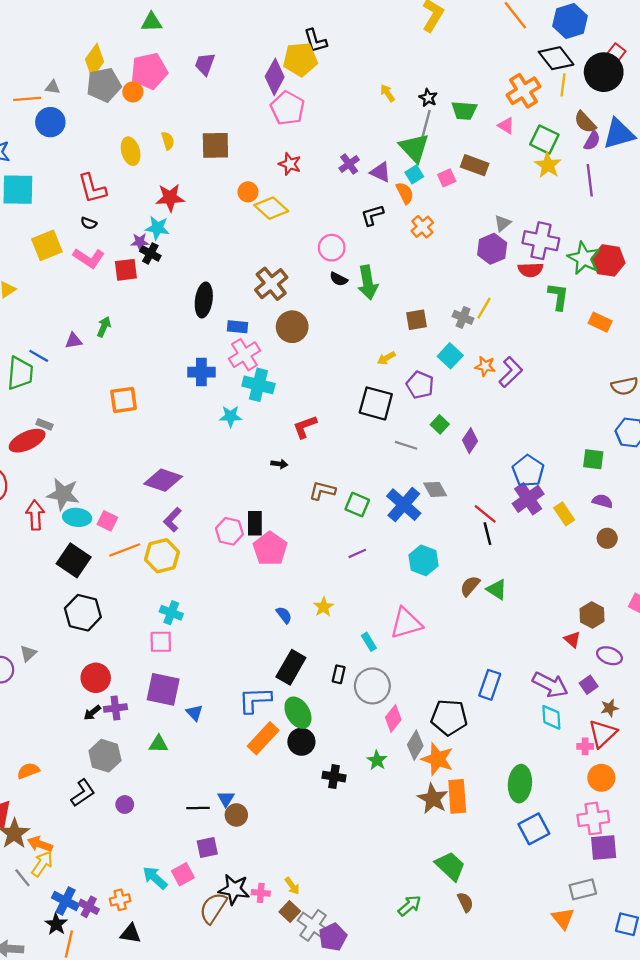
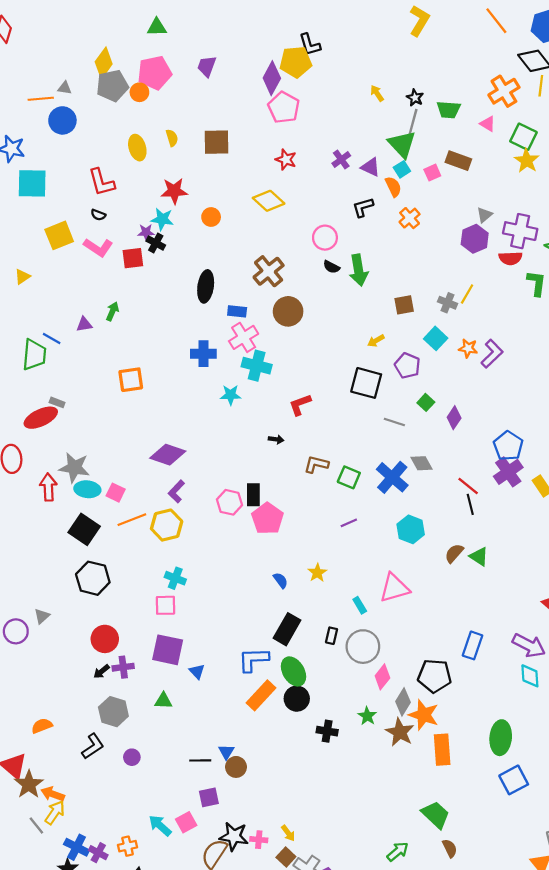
orange circle: (248, 192) -> (211, 217), moved
brown star: (433, 799) -> (400, 732), moved

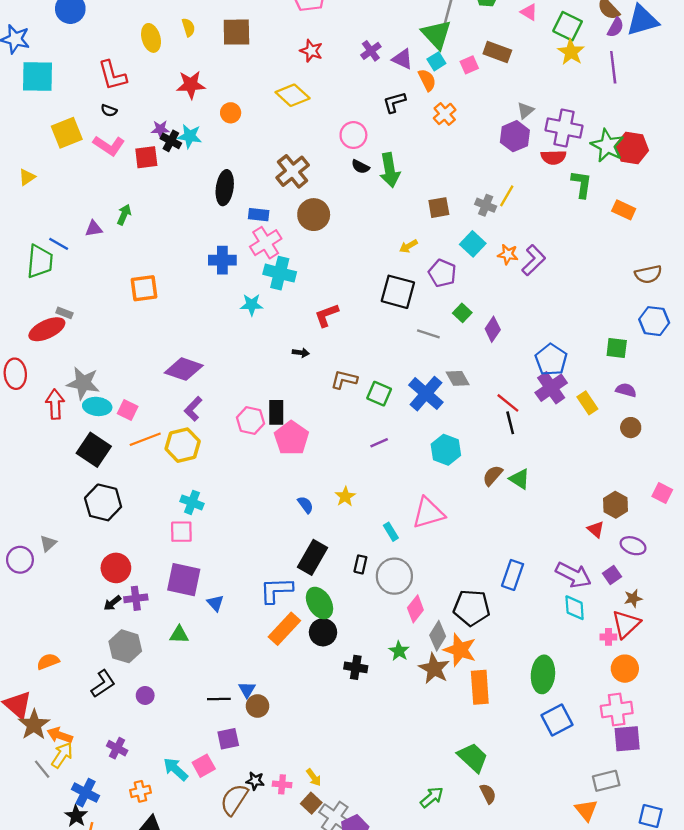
cyan star: (162, 219) -> (190, 136), moved
black star: (234, 836) -> (255, 781), size x0.6
purple cross: (98, 853) -> (117, 748), moved

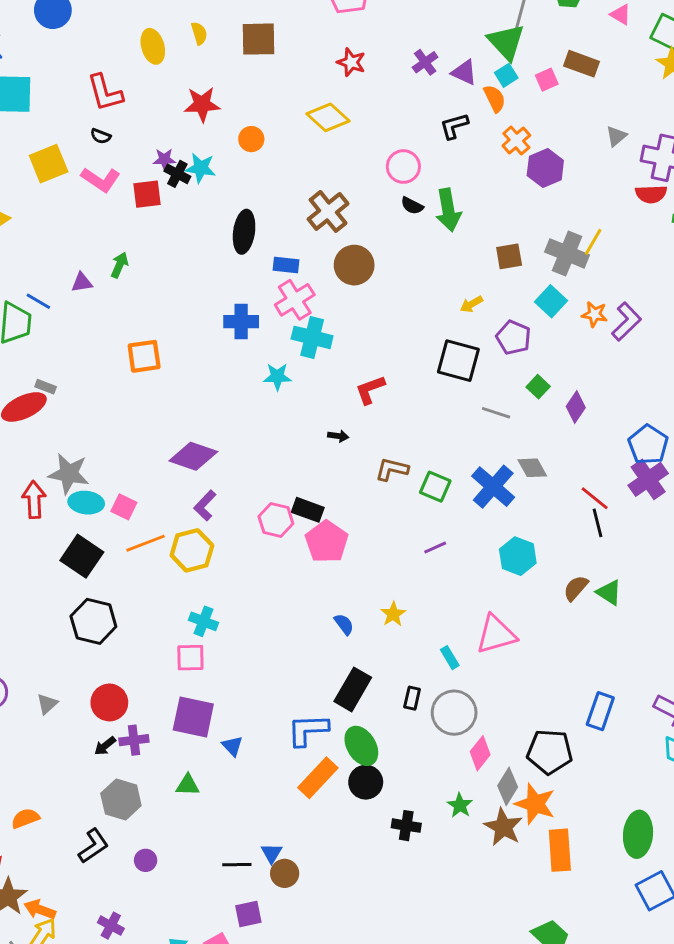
purple hexagon: (515, 136) -> (545, 168), moved
gray cross: (486, 205) -> (567, 253), size x1.6
black rectangle: (276, 412) -> (308, 510), turned -70
gray triangle: (48, 543) -> (47, 704), moved

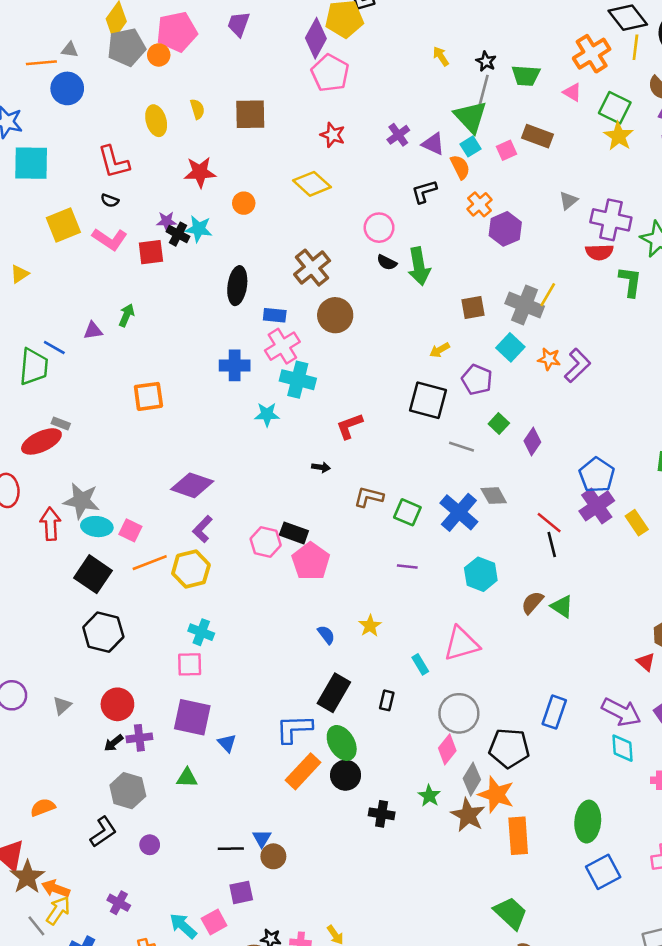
purple line: (435, 547) -> (407, 566), turned 30
gray circle: (454, 713) -> (459, 713), moved

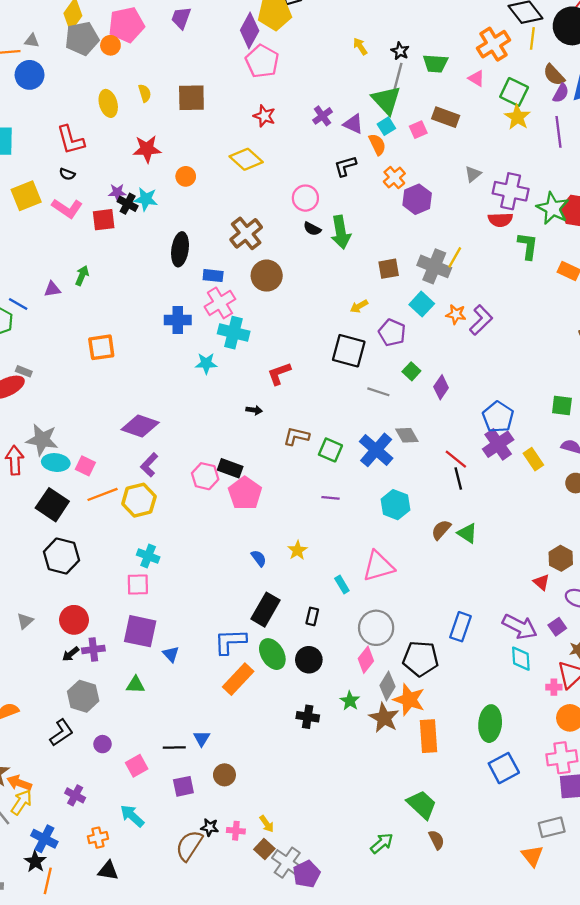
black circle: (346, 775) -> (309, 660), moved
brown circle: (273, 856) -> (224, 775), moved
pink square: (214, 922) -> (137, 766), moved

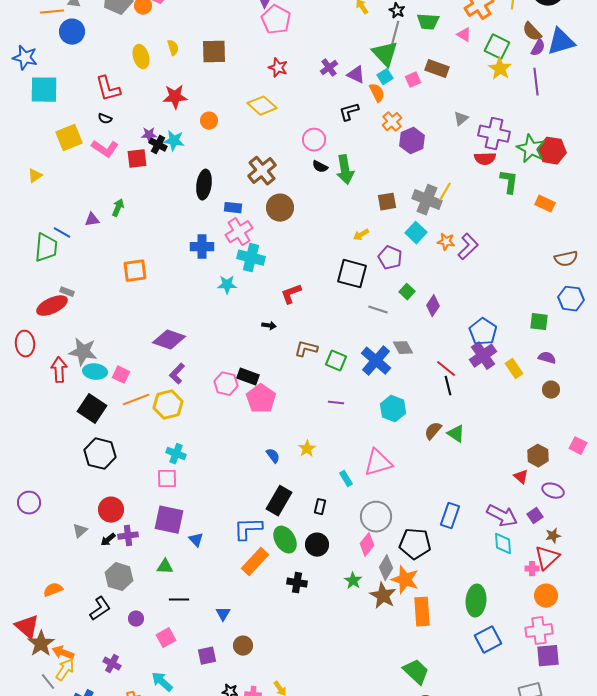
gray triangle: (25, 621) -> (80, 531), moved
black cross: (308, 717) -> (297, 583), moved
black line: (174, 748) -> (179, 600), moved

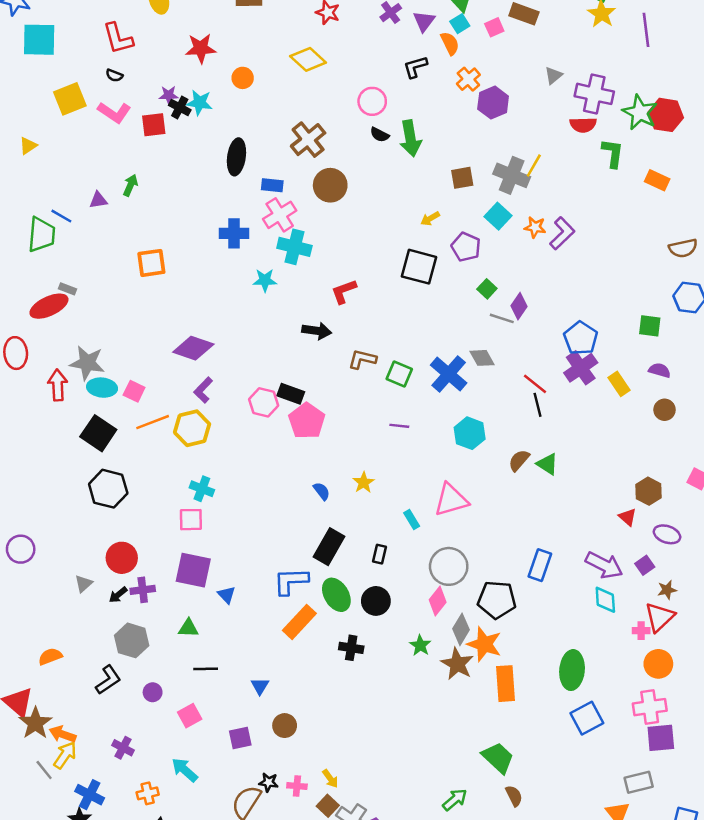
purple triangle: (356, 75) -> (424, 21), turned 42
gray line: (378, 310) -> (502, 318), moved
black arrow: (269, 326) -> (317, 331), size x1.6

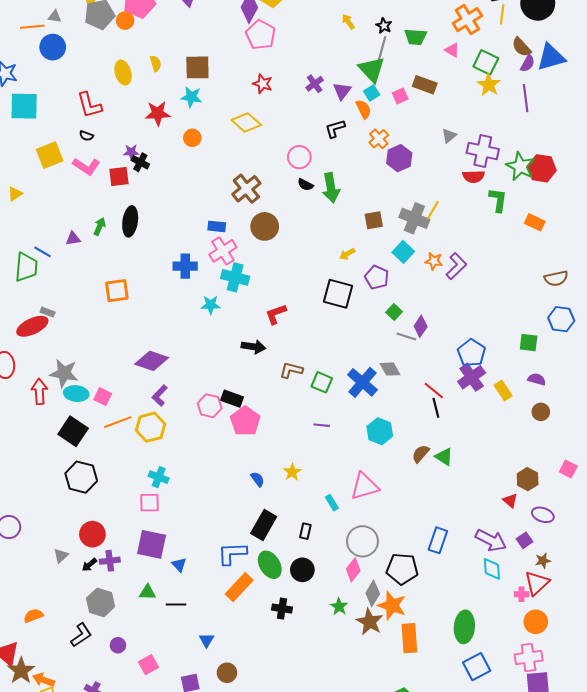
cyan star: (199, 103) -> (191, 97), moved
black ellipse: (236, 157) -> (130, 221), moved
black line: (206, 669) -> (176, 604), moved

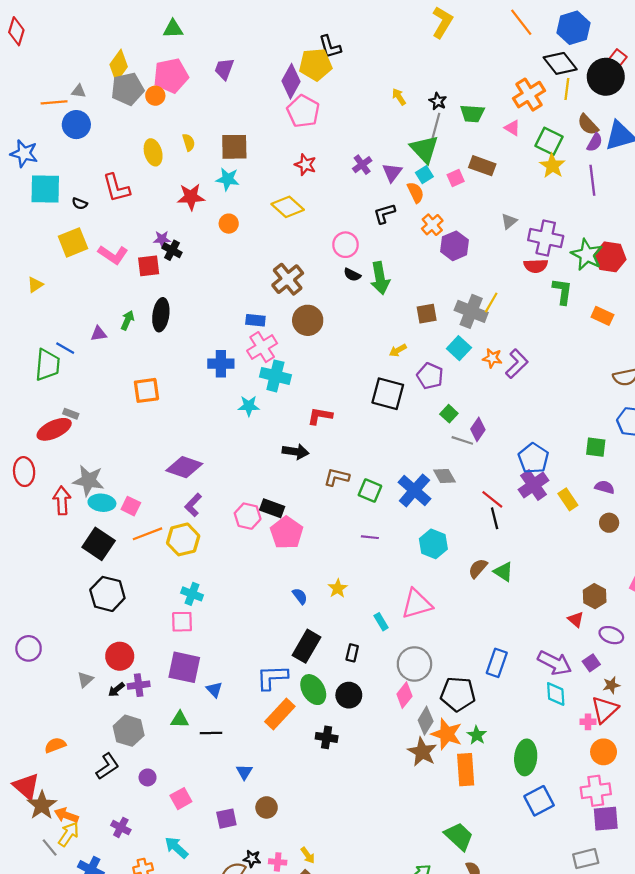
black semicircle: (86, 136) -> (80, 204), moved
red L-shape: (276, 314) -> (320, 416), turned 30
green star: (339, 607) -> (477, 735), moved

